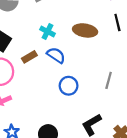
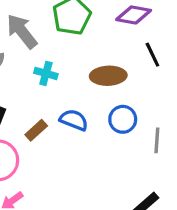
cyan cross: (47, 32) -> (46, 73), moved
blue circle: (69, 86) -> (123, 119), moved

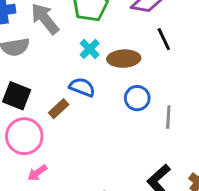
cyan cross: (46, 73) -> (90, 49), moved, turned 30
blue semicircle: (74, 120) -> (82, 87), moved

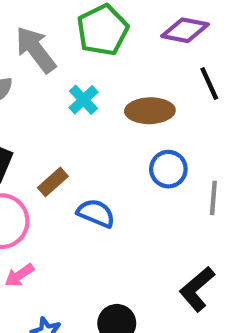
cyan cross: (90, 49) -> (83, 100), moved
blue semicircle: (82, 87) -> (96, 213), moved

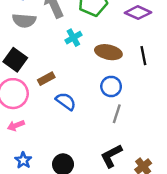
black line: (209, 83) -> (143, 56), moved
gray line: (213, 198) -> (117, 114), moved

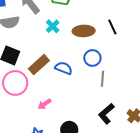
brown rectangle: (46, 79) -> (39, 65), size x1.5
blue semicircle: (66, 101) -> (64, 68), moved
pink arrow: (16, 125) -> (44, 104), moved

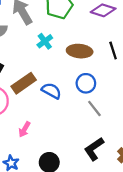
gray line: (102, 79) -> (94, 109), turned -49
pink arrow: (44, 104) -> (24, 129), turned -32

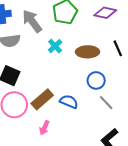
brown rectangle: (24, 83) -> (42, 99), moved
blue semicircle: (51, 91) -> (69, 102), moved

